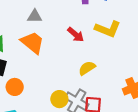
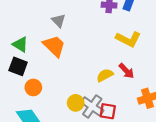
gray triangle: (35, 16) -> (58, 21), turned 40
red arrow: (76, 35) -> (127, 71), moved

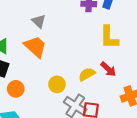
yellow L-shape: (128, 39) -> (109, 37), turned 65
yellow circle: (76, 103) -> (57, 84), moved

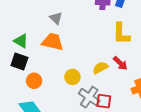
orange trapezoid: (35, 47) -> (53, 42), turned -30

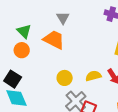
black square: (19, 61) -> (13, 79), moved
orange circle: (34, 81) -> (22, 50), moved

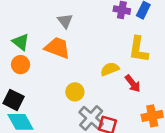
yellow semicircle: (93, 76) -> (110, 69), moved

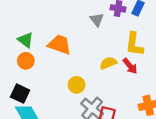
gray triangle: (65, 21) -> (97, 20), moved
red arrow: (133, 84) -> (130, 66), moved

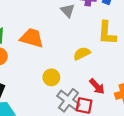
red arrow: (130, 66) -> (97, 86), moved

